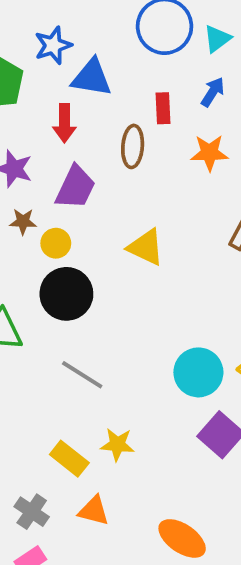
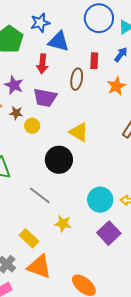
orange star: (209, 153) -> (116, 86), turned -30
purple trapezoid: (75, 187) -> (45, 98), turned 70
black circle: (66, 294) -> (59, 160), moved
yellow star: (117, 445) -> (63, 224), moved
orange triangle: (94, 511) -> (39, 267), size x1.5

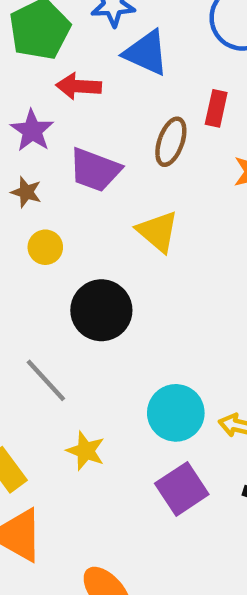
red arrow: (42, 64) -> (79, 86), moved, turned 78
yellow circle: (32, 126) -> (45, 247), moved
yellow triangle: (79, 132) -> (158, 231), moved

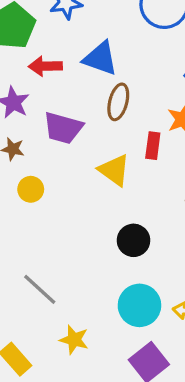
blue triangle: (146, 53) -> (100, 58), moved
red rectangle: (216, 108) -> (153, 146), moved
black circle: (101, 310) -> (133, 240), moved, size x0.7

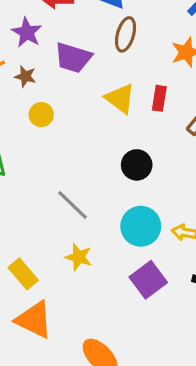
red rectangle: (153, 146) -> (159, 98), moved
gray line: (40, 289) -> (73, 205), moved

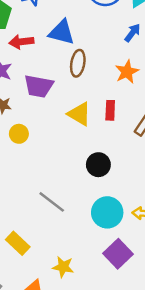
yellow star: (79, 257) -> (63, 267), moved
yellow rectangle: (23, 274) -> (18, 243), moved

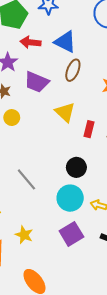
red rectangle: (110, 110) -> (89, 129), moved
black circle: (98, 165) -> (76, 167), moved

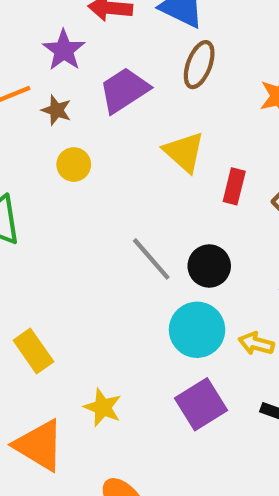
purple trapezoid: (37, 82) -> (124, 90), turned 125
gray line: (26, 179) -> (151, 259), moved

